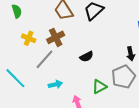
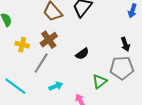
gray pentagon: (123, 77) -> (122, 68), turned 30

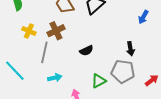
gray line: (41, 63) -> (44, 52), turned -30

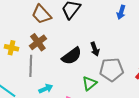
black arrow: (130, 49) -> (95, 49), moved
black semicircle: (86, 51) -> (72, 56), size x1.5

